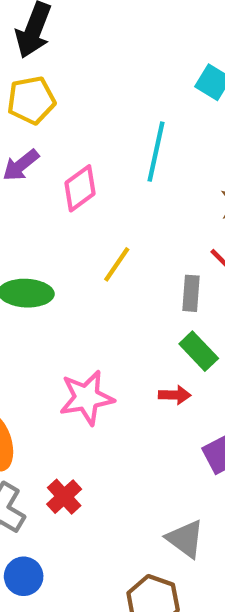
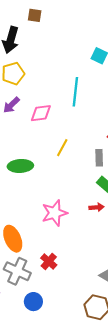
pink diamond: (80, 188) -> (41, 113), turned 35

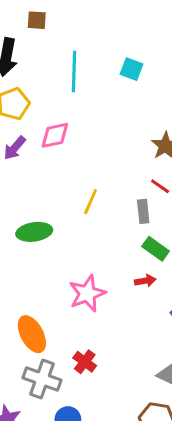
cyan line: (75, 92) -> (74, 71), moved
pink diamond: (41, 113) -> (55, 135), moved

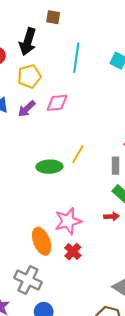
green ellipse: (34, 232) -> (49, 167), moved
orange ellipse: (32, 334) -> (42, 241), moved
red cross: (85, 362) -> (73, 252), moved

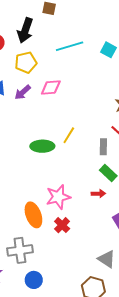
cyan line: (76, 58) -> (70, 46), turned 64
gray cross: (28, 280) -> (20, 250), turned -35

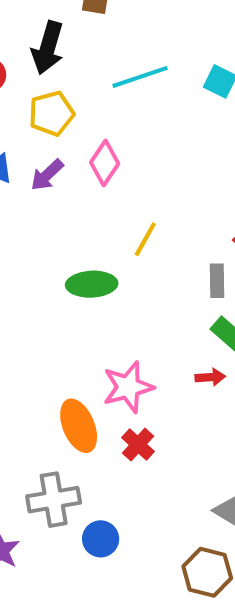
pink diamond: (51, 87) -> (105, 163), turned -50
yellow line: (69, 135) -> (145, 239), moved
blue circle: (34, 280) -> (101, 539), moved

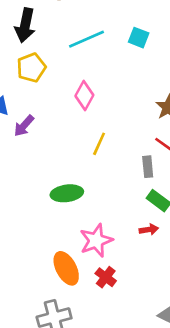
pink diamond: (105, 163) -> (84, 95), moved
purple arrow: (47, 175) -> (24, 126), moved
green ellipse: (92, 284) -> (67, 193), moved

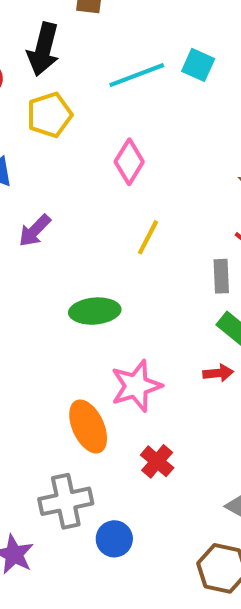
cyan square: (139, 38) -> (198, 65), moved
purple arrow: (24, 126) -> (35, 231), moved
red cross: (106, 277) -> (157, 461), moved

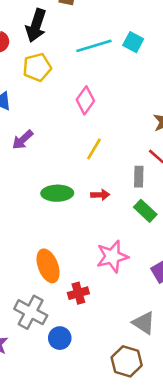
red arrow: (218, 373) -> (100, 195), moved
pink star: (136, 386) -> (112, 257), moved
red cross: (157, 461) -> (78, 293), moved, turned 30
gray cross: (66, 501) -> (31, 312), turned 36

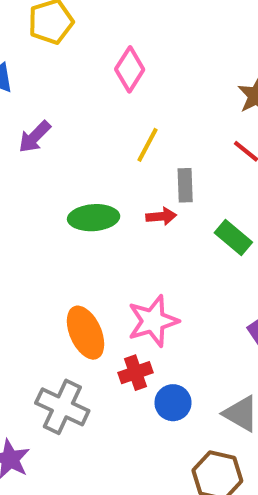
gray rectangle: (139, 177) -> (185, 185), moved
pink star: (112, 257) -> (153, 321), moved
blue circle: (60, 338) -> (173, 403), moved

